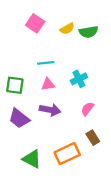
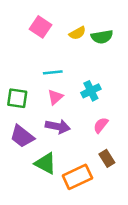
pink triangle: (48, 84) -> (55, 97), turned -32
green triangle: (32, 159) -> (45, 163), moved

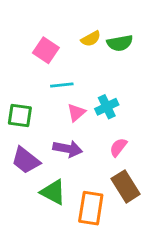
pink square: (41, 27) -> (46, 50), moved
pink triangle: (55, 97) -> (76, 113), moved
brown rectangle: (107, 158) -> (126, 186), size x1.5
orange rectangle: (77, 177) -> (91, 208), turned -56

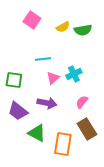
pink square: (46, 50) -> (32, 20), moved

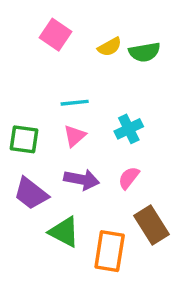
pink triangle: (53, 78) -> (75, 136), moved
pink semicircle: (82, 102) -> (129, 178), moved

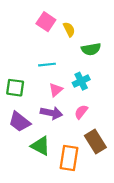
pink square: (55, 35) -> (46, 22), moved
yellow semicircle: (110, 47) -> (69, 29), turned -88
green semicircle: (144, 52) -> (91, 49), moved
pink triangle: (75, 136) -> (56, 90), moved

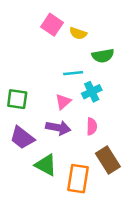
yellow semicircle: (69, 29) -> (78, 33), turned 136
cyan line: (47, 65) -> (73, 73), moved
pink semicircle: (81, 112) -> (92, 126), turned 144

